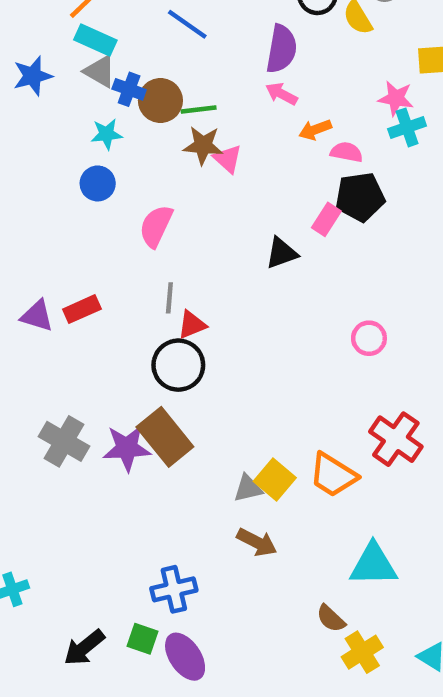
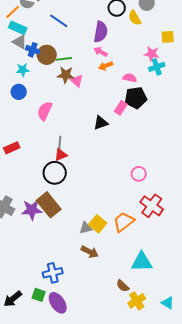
orange arrow: (315, 130) -> (106, 66), moved
gray line: (169, 298) -> (60, 143), moved
pink circle: (369, 338) -> (139, 174), moved
orange trapezoid: (333, 475) -> (124, 222), turned 110

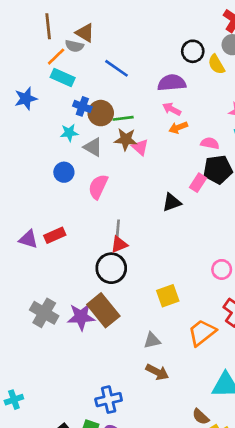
purple semicircle: (101, 32) -> (172, 83), turned -105
gray triangle: (20, 42) -> (93, 147), moved
blue circle: (19, 92) -> (64, 172), moved
yellow square: (98, 224) -> (168, 296), moved, turned 30

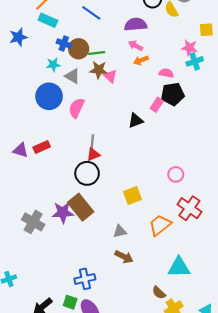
blue circle: (64, 172) -> (49, 96), size x1.6
gray cross: (44, 313) -> (33, 222), moved

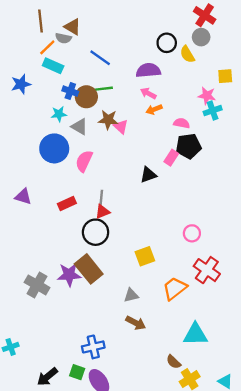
green line: (97, 53) -> (104, 89), moved
red rectangle: (42, 147) -> (67, 203), moved
purple triangle: (21, 150) -> (23, 197), moved

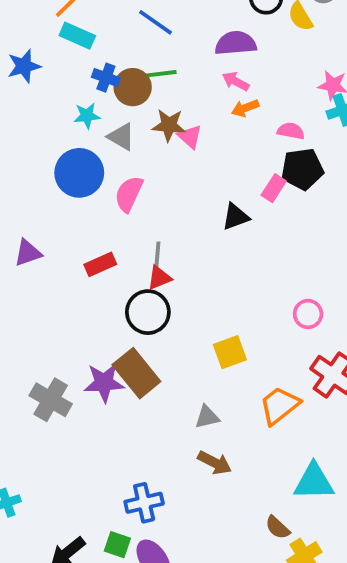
purple triangle: (23, 197) -> (28, 253), turned -36

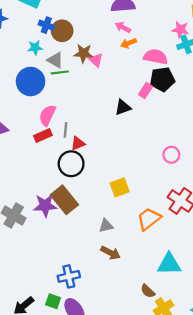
green line: (161, 74) -> (60, 72), moved
pink semicircle: (291, 131) -> (156, 57), size x1.5
pink semicircle: (129, 194) -> (47, 115), moved
gray line: (157, 255) -> (65, 130), moved
pink circle: (308, 314) -> (171, 155), moved

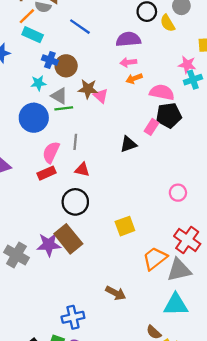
pink arrow: (123, 27) -> (128, 62), turned -35
gray line: (65, 130) -> (75, 142), moved
red triangle: (78, 143) -> (82, 170), moved, turned 35
gray triangle: (106, 226) -> (179, 270), moved, size x1.6

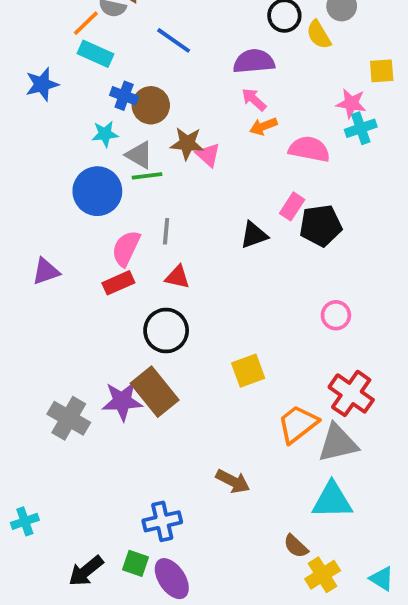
pink arrow: (128, 62) -> (254, 100), turned 49
black pentagon: (169, 115) -> (321, 226), moved

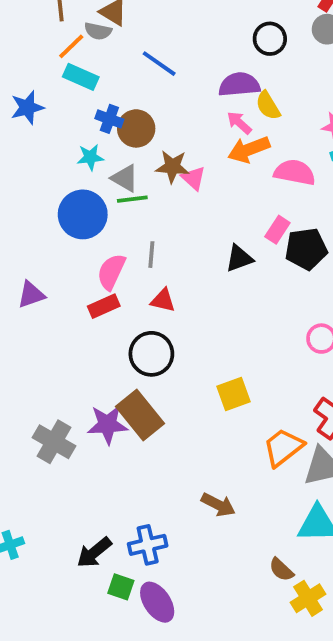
yellow semicircle: (319, 35) -> (268, 106), moved
orange arrow: (263, 126) -> (249, 149), size x1.5
black arrow: (86, 571) -> (94, 552), moved

